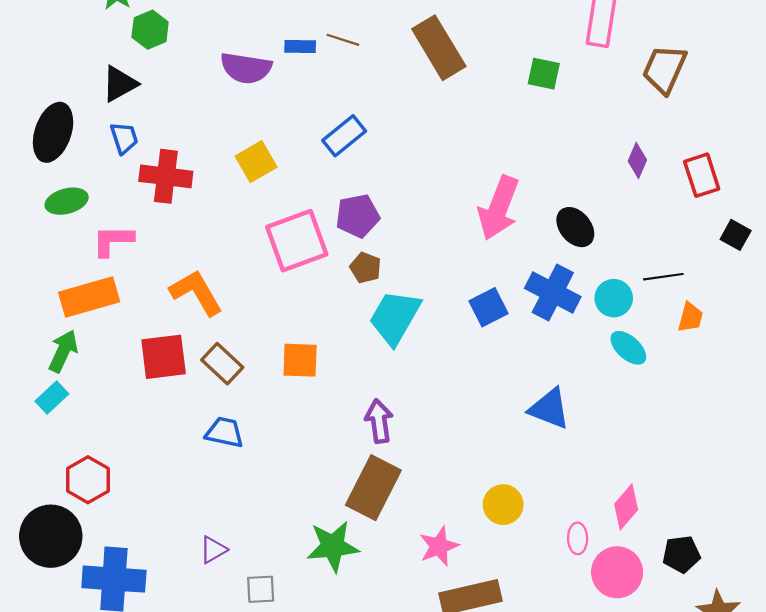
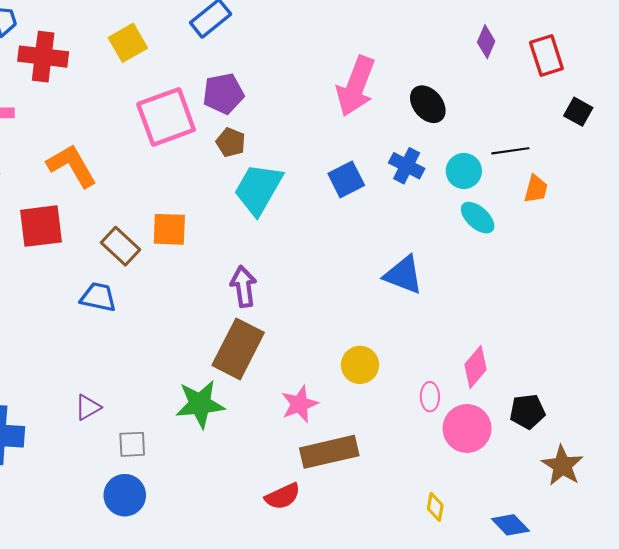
blue cross: (553, 292) -> (407, 166), size x0.7
brown rectangle: (222, 364) -> (121, 246), moved

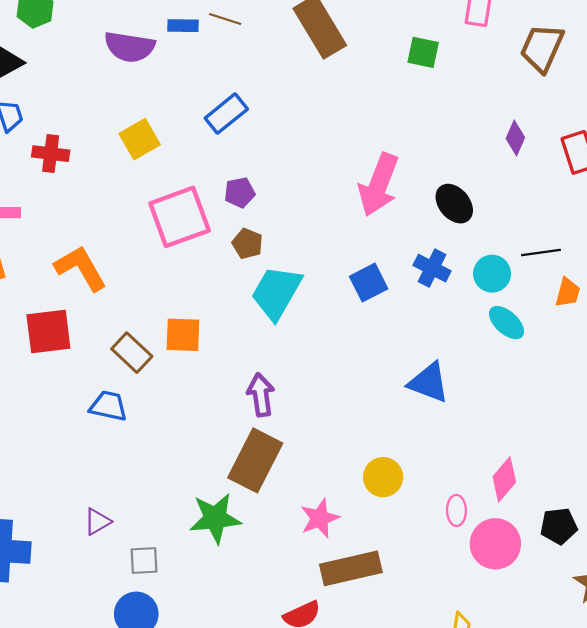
red cross: (43, 57) -> (51, 154), size x0.7
purple pentagon: (223, 94) -> (240, 192), size x0.7

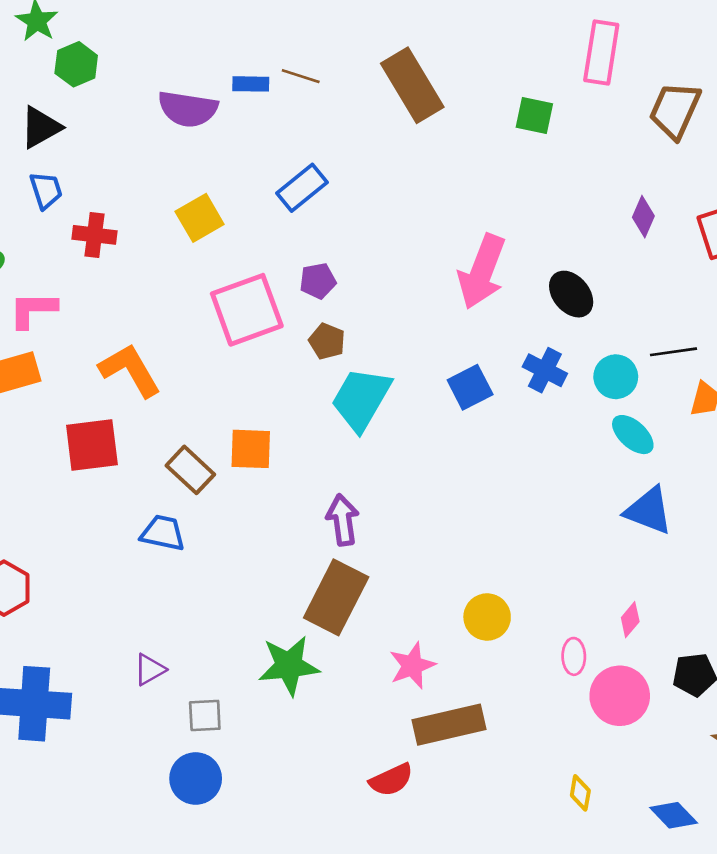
blue triangle: (429, 383) -> (649, 511), moved
pink diamond: (504, 479) -> (630, 620), size x0.7

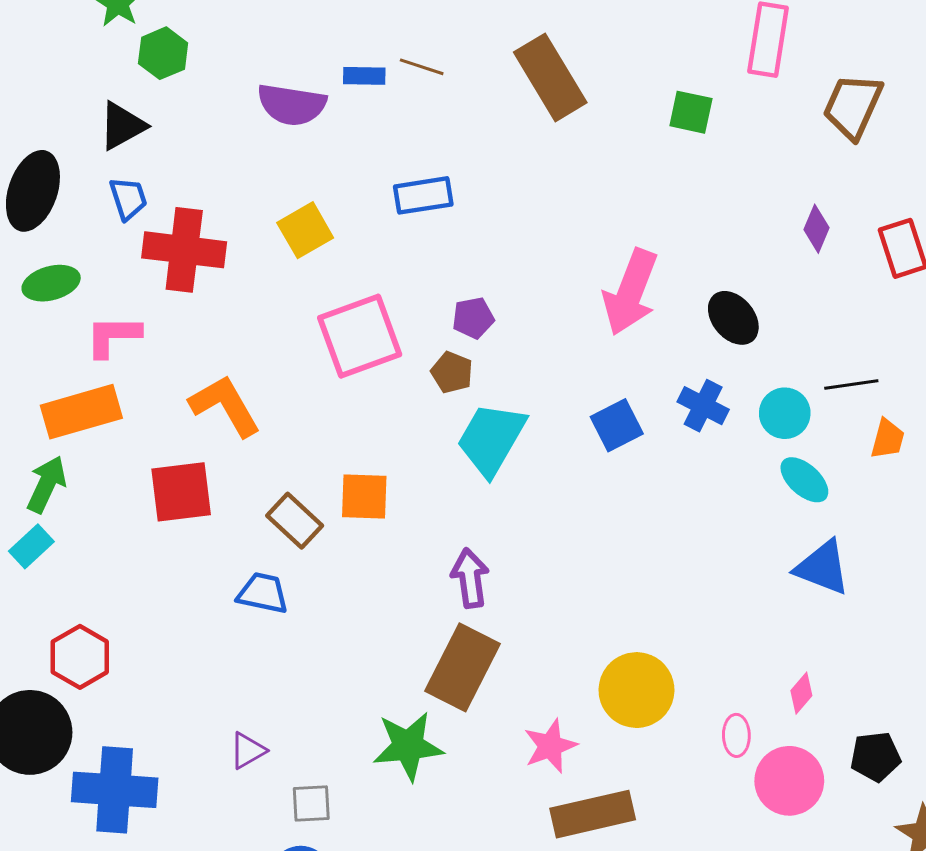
blue rectangle: (302, 188) -> (423, 195), turned 30
red cross: (95, 235) -> (184, 250), size x1.6
purple pentagon: (318, 281) -> (473, 318), moved
yellow circle: (487, 617) -> (636, 690), size x1.4

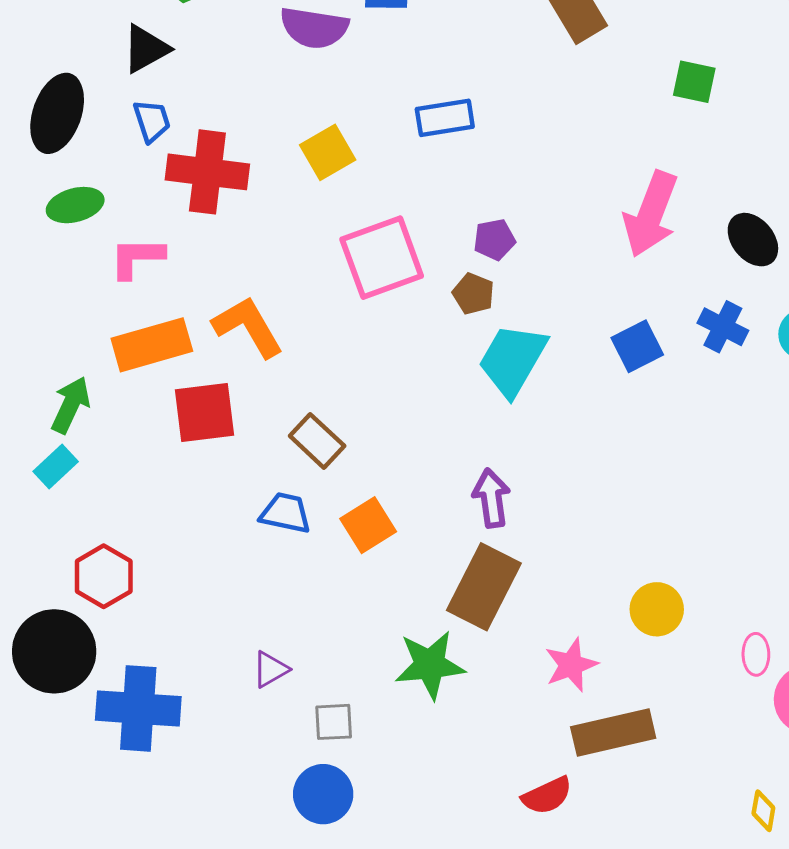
green square: (691, 112) -> (694, 82), moved
orange rectangle: (81, 412) -> (152, 345), moved
orange square: (364, 496) -> (368, 525), moved, turned -34
yellow circle: (636, 690) -> (657, 609), size x0.7

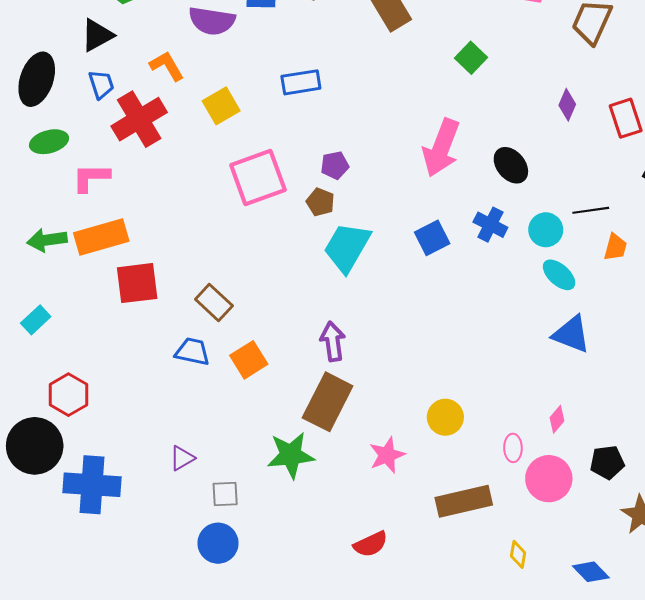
green square: (694, 82) -> (471, 58), turned 32
red cross: (207, 172) -> (139, 119), turned -38
orange L-shape: (248, 327) -> (167, 66), moved, size x0.7
green arrow: (71, 405) -> (47, 240), moved, turned -123
brown rectangle: (613, 733) -> (464, 501), moved

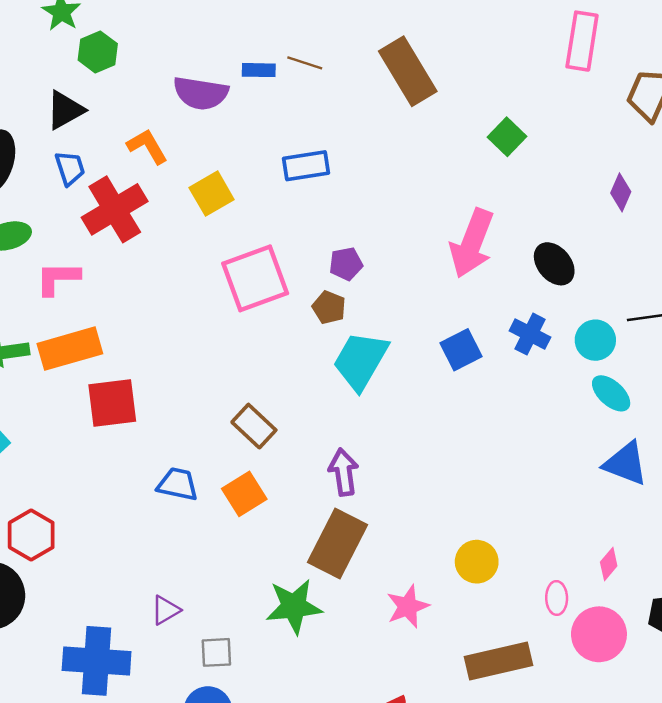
brown rectangle: (214, 302) -> (254, 426), moved
blue cross: (92, 485) -> (97, 661), moved

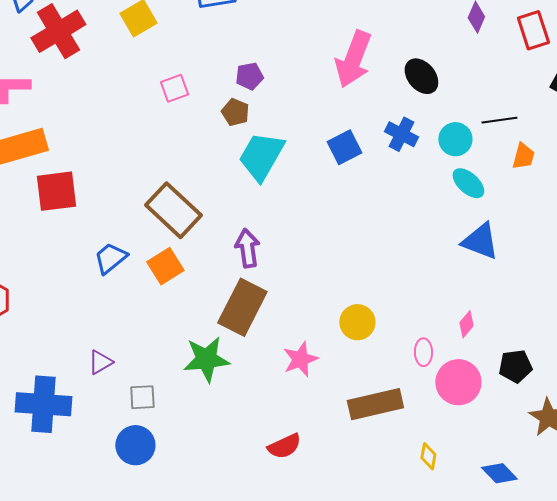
pink square: (255, 278) -> (174, 88), size x0.5
brown rectangle: (254, 426) -> (173, 210), size x1.5
blue trapezoid: (178, 484) -> (110, 258), turned -51

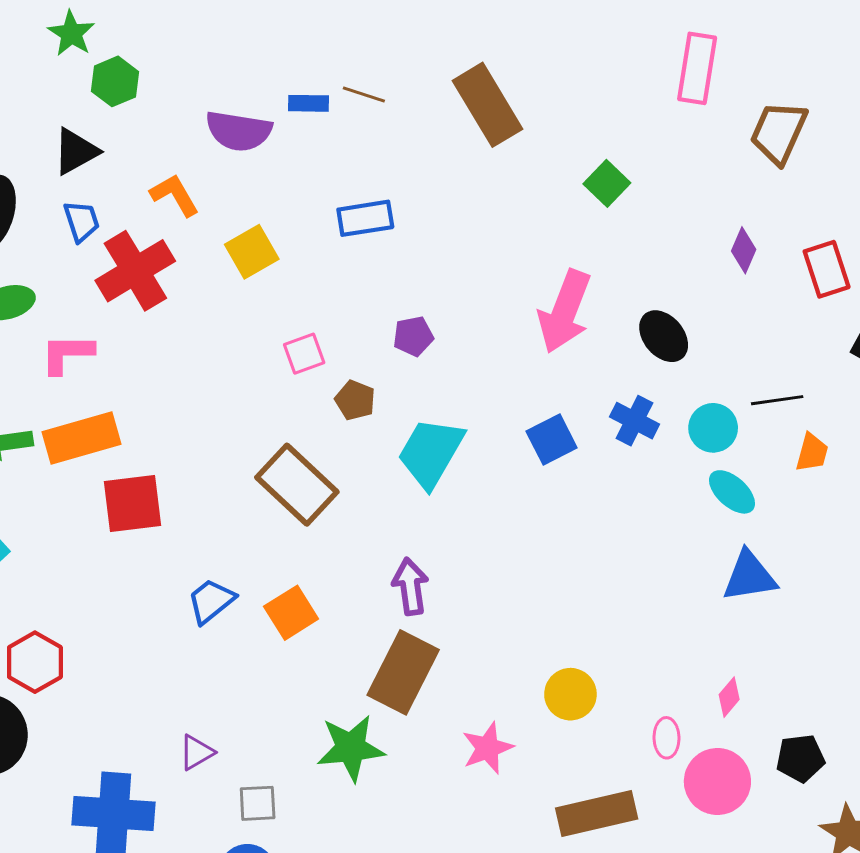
brown pentagon: (235, 112) -> (355, 400), moved
brown rectangle: (173, 210) -> (297, 485), moved
blue triangle: (480, 241) -> (749, 576), turned -30

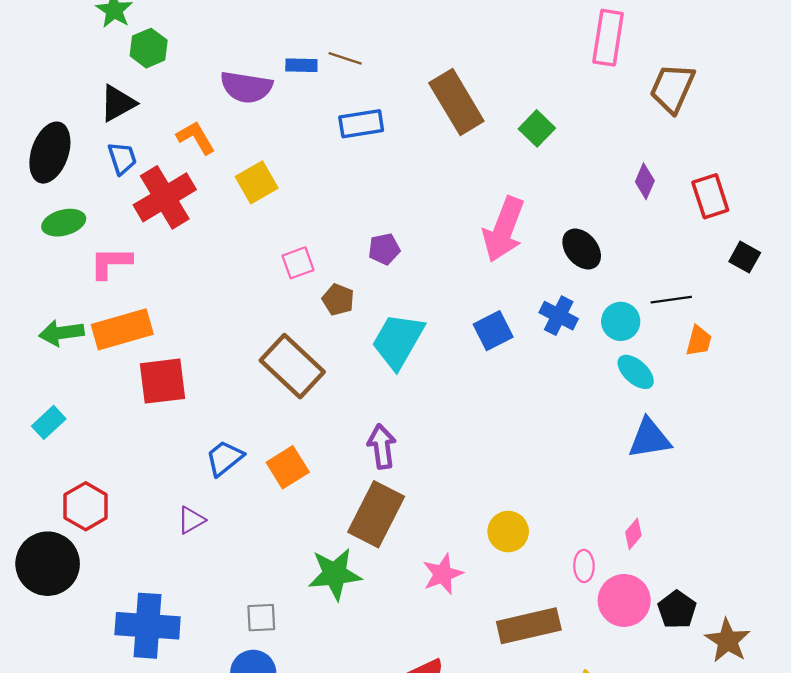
brown rectangle: (488, 105) -> (456, 102), moved
blue rectangle: (365, 218) -> (361, 124), moved
purple triangle: (196, 752) -> (191, 520), moved
black pentagon: (800, 758) -> (677, 610), moved, turned -30

